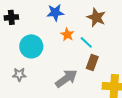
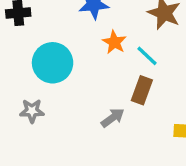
brown rectangle: (92, 62) -> (142, 90), moved
gray arrow: (66, 78) -> (113, 118), size x0.6

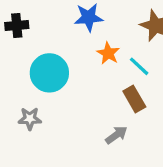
brown rectangle: (142, 90) -> (134, 99), turned -50
gray arrow: (113, 118) -> (116, 135), moved

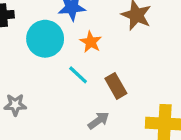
cyan line: (139, 66) -> (78, 75), moved
cyan circle: (49, 73) -> (45, 39), moved

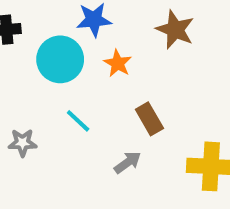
cyan line: (78, 75) -> (78, 121), moved

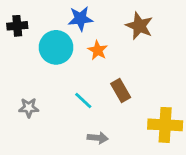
cyan line: (78, 121) -> (83, 101), moved
gray arrow: (128, 163) -> (98, 138), moved, turned 42

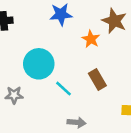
cyan circle: (56, 47) -> (39, 64), moved
orange star: (98, 50) -> (91, 39), moved

